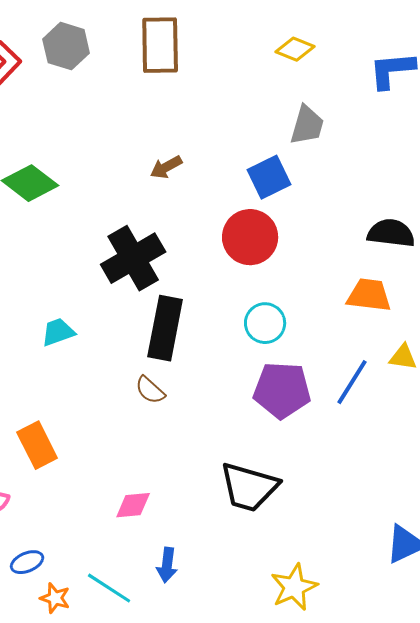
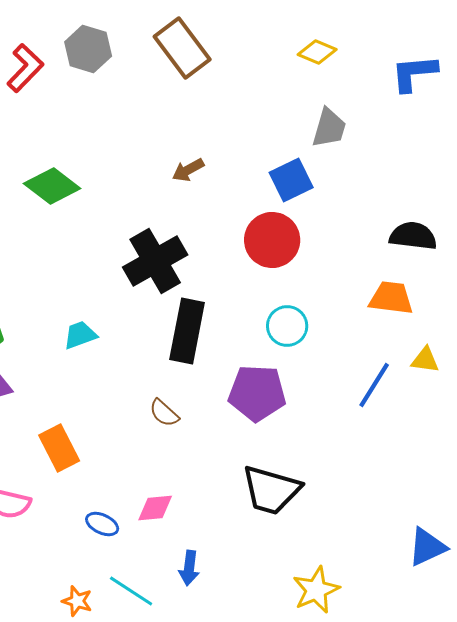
brown rectangle: (160, 45) -> (182, 48), turned -36
brown semicircle: (150, 390) -> (164, 413), moved
purple pentagon: (282, 390) -> (257, 393), moved
blue ellipse: (27, 562) -> (102, 524), moved, turned 48

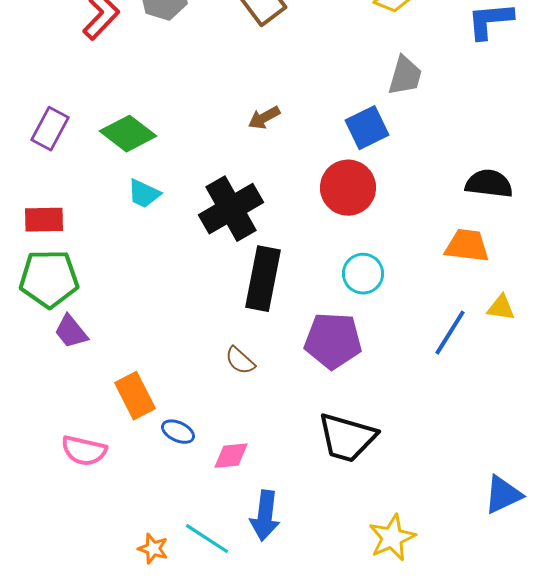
cyan trapezoid: (80, 335) -> (144, 194), moved, turned -135
blue ellipse: (102, 524) -> (178, 432), moved
blue arrow: (189, 568) -> (265, 516), size x1.4

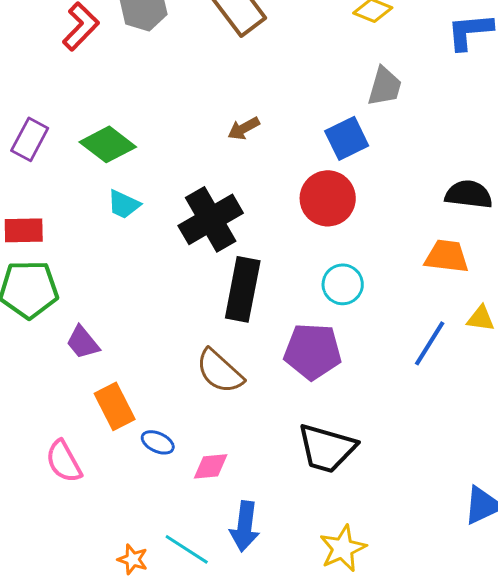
purple trapezoid: (71, 332) -> (83, 342), moved
brown semicircle: (240, 361) -> (220, 371), size x1.6
pink semicircle: (84, 451) -> (64, 461), turned 48
yellow star: (392, 538) -> (343, 548), moved

